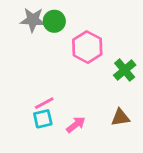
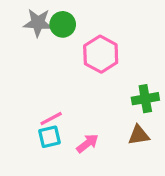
green cross: (125, 70) -> (145, 99), moved, turned 30

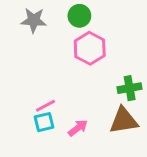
green circle: (63, 24) -> (79, 16), moved
brown triangle: (139, 135) -> (124, 121), size x1.5

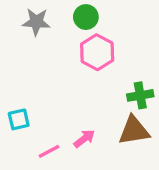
pink line: (45, 106) -> (49, 151), moved
cyan square: (44, 122) -> (19, 119), moved

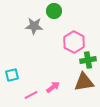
gray star: (36, 22) -> (34, 26), moved
pink hexagon: (97, 52) -> (74, 42), moved

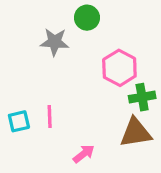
pink arrow: (53, 87) -> (84, 154), moved
pink line: (31, 95) -> (50, 116), moved, turned -64

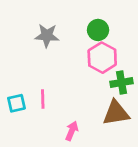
green circle: (87, 18) -> (98, 30), moved
pink arrow: (84, 154) -> (72, 131), turned -30

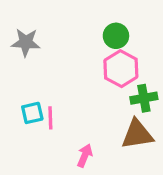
gray star: (47, 36) -> (26, 42), moved
cyan square: (16, 103) -> (32, 113), moved

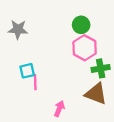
cyan square: (32, 113) -> (27, 71), moved
brown triangle: (137, 134) -> (96, 94), turned 30

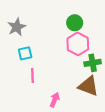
gray star: (18, 29) -> (17, 27), turned -30
cyan square: (27, 71) -> (25, 53), moved

